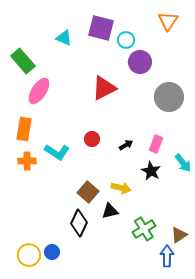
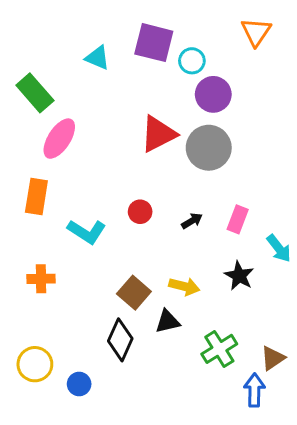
gray circle: (169, 97) -> (209, 148), moved
orange cross: (27, 161) -> (41, 279), moved
black star: (151, 171) -> (239, 276), moved
yellow circle: (29, 255) -> (35, 364), moved

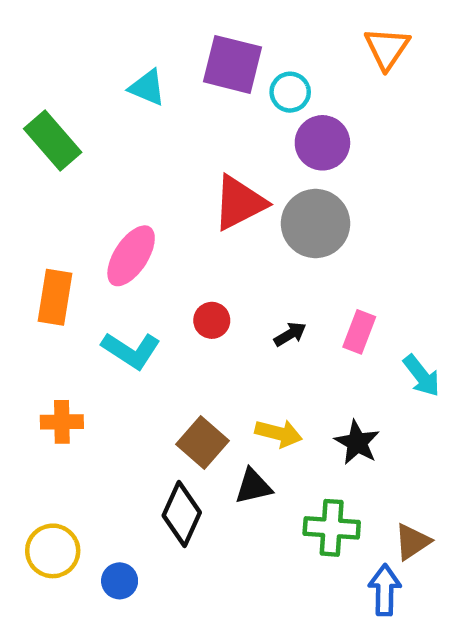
pink ellipse: (59, 139) -> (131, 256), moved
black star: (239, 276) -> (357, 443), moved
green cross: (219, 349) -> (332, 528), turned 36

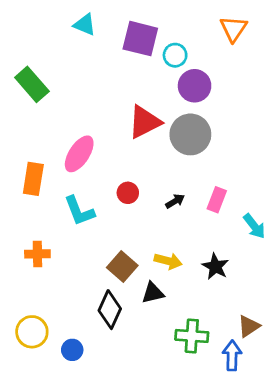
cyan triangle: (147, 87) -> (85, 25), moved
cyan L-shape: (131, 350) -> (79, 211), turned 36
green cross: (332, 528) -> (192, 336), moved

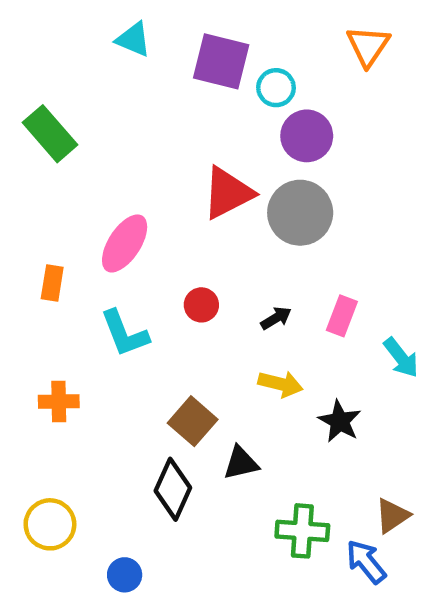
orange rectangle: (33, 179) -> (52, 283), size x0.7
yellow arrow: (168, 261) -> (280, 384), moved
blue circle: (72, 350) -> (125, 575), moved
blue arrow: (232, 355) -> (366, 562), turned -40

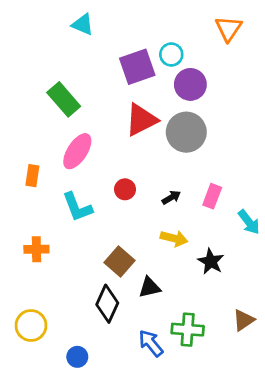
purple square: (221, 61) -> (137, 67), moved, turned -33
green rectangle: (50, 134) -> (64, 99), moved
blue arrow: (366, 562) -> (151, 343), moved

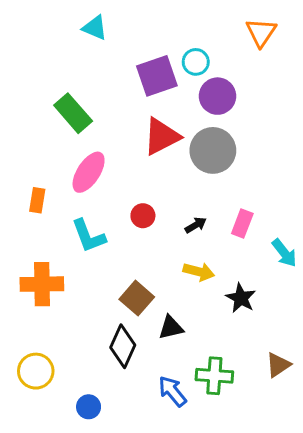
orange cross: (36, 249) -> (42, 284), size x1.5

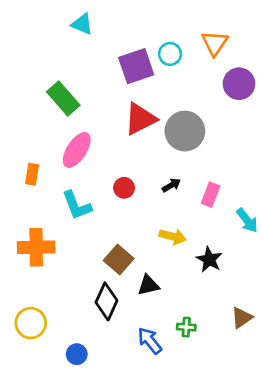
orange triangle: (261, 32) -> (215, 43), moved
purple circle: (217, 96) -> (239, 84), moved
black arrow: (196, 225) -> (171, 185), moved
green cross: (214, 376) -> (186, 327), size x0.6

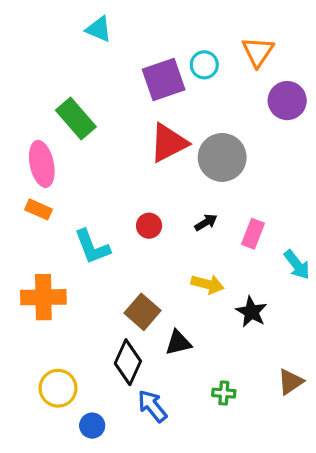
pink ellipse: (77, 150) -> (42, 164), moved, turned -45
orange rectangle: (32, 174) -> (39, 209), turned -75
yellow circle: (31, 323) -> (58, 388), moved
blue arrow: (150, 341) -> (152, 406), moved

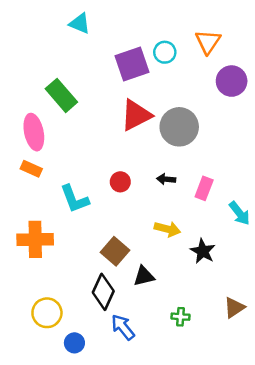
black arrow: (206, 222) -> (166, 179), turned -144

